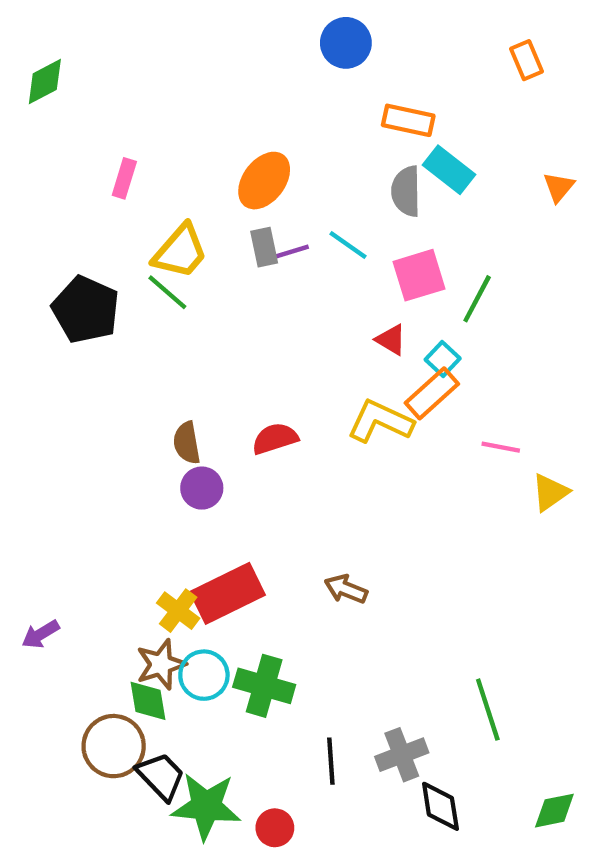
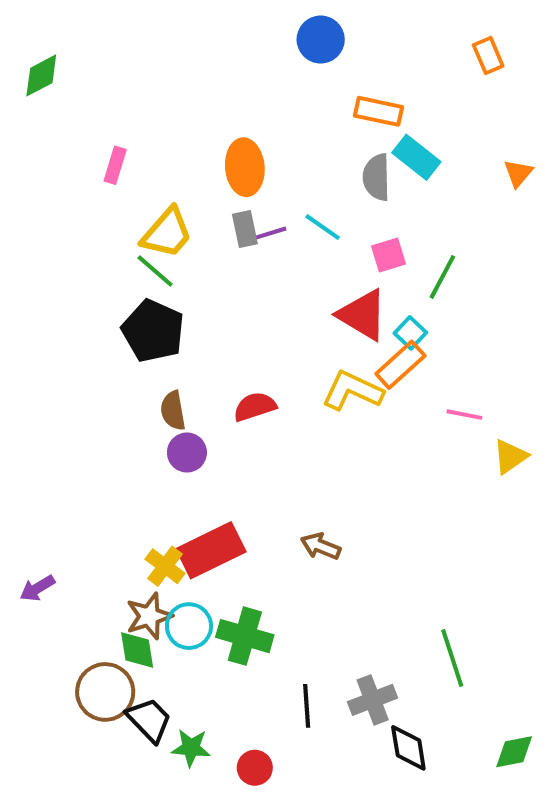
orange ellipse: (264, 181) -> (245, 167), turned -42
pink square: (419, 275) -> (388, 255), size x0.7
black pentagon: (86, 310) -> (153, 331), moved
red triangle: (391, 340) -> (363, 315), size x1.8
green star: (206, 806) -> (191, 748), size x0.6

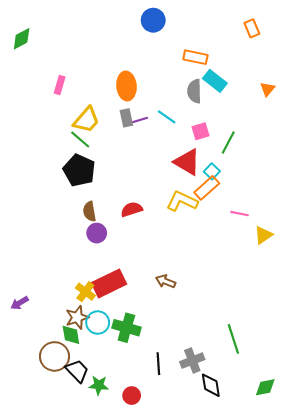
blue circle: (321, 40) -> (153, 20), moved

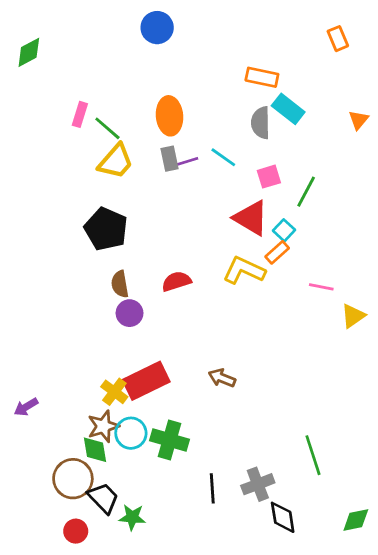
blue circle: (153, 20) -> (157, 28), moved
green line: (80, 139) -> (107, 128), moved
orange rectangle: (207, 188) -> (277, 252), size x0.7
red circle: (132, 396) -> (76, 531), moved

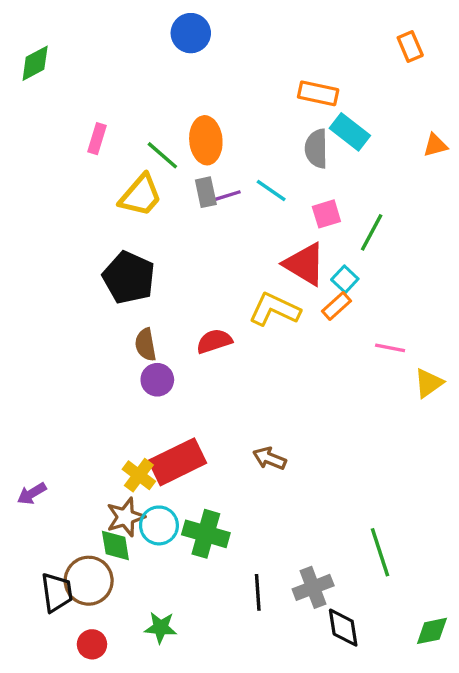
orange triangle: (359, 120) -> (435, 145), turned 35
green line: (107, 128) -> (162, 155), moved
yellow L-shape: (244, 270) -> (275, 309), moved
black trapezoid: (103, 498) -> (57, 592), moved, turned 36

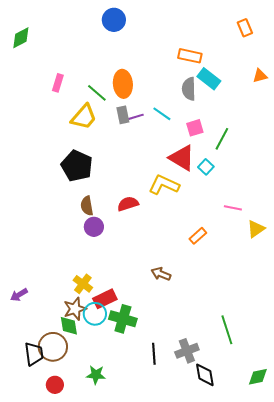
orange triangle: (435, 145) -> (260, 76), moved
orange rectangle: (336, 306) -> (198, 236), moved
red rectangle: (177, 462) -> (105, 299), moved, size x0.7

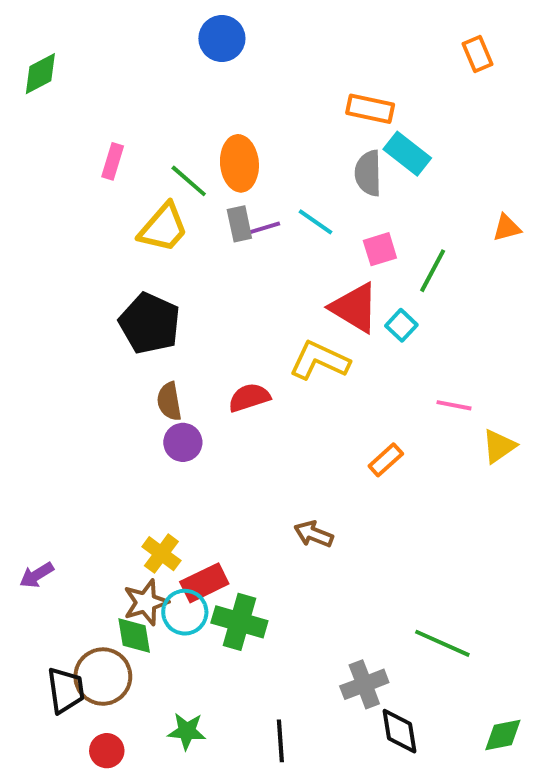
orange triangle: (260, 76) -> (507, 228), moved
green line: (227, 330) -> (442, 643), turned -48
black line: (154, 354) -> (280, 741), moved

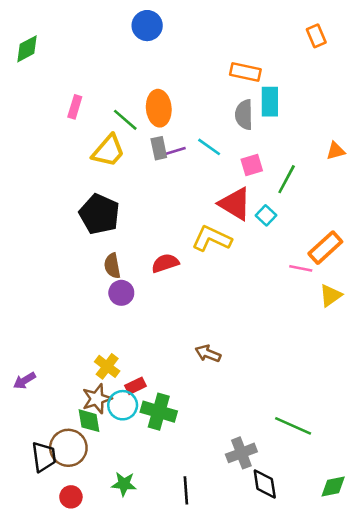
cyan rectangle: (407, 154) -> (270, 102), turned 52
orange rectangle: (386, 460) -> (325, 248), moved, size x1.5
red rectangle: (204, 583) -> (136, 386), size x0.7

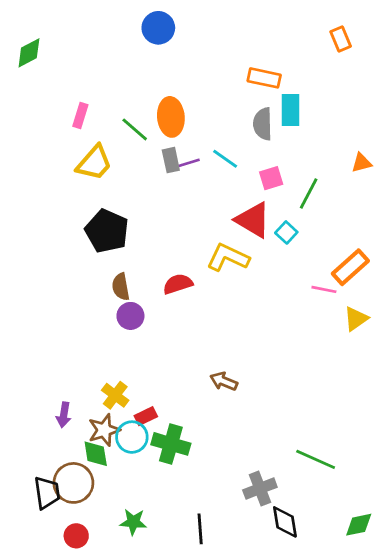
yellow trapezoid: (108, 151) -> (94, 163), moved
purple arrow: (24, 381) -> (64, 415), moved, turned -50

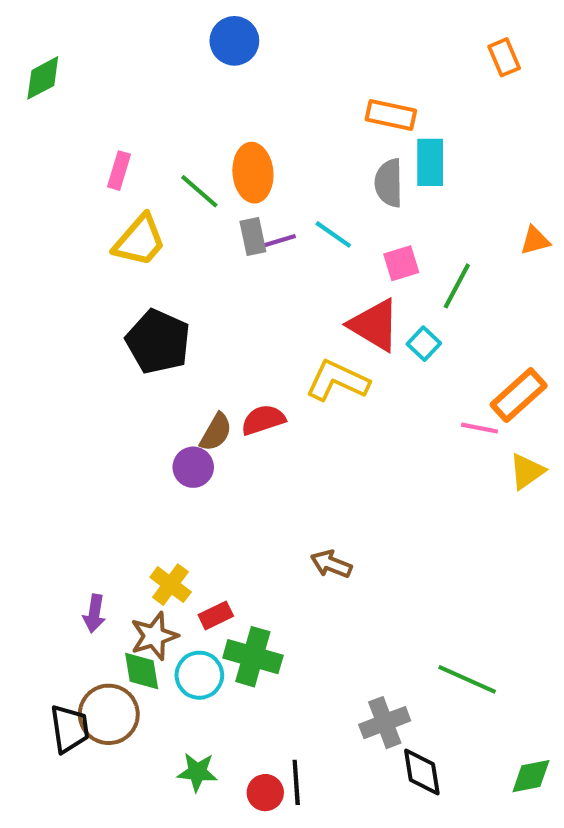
brown semicircle: (121, 287) -> (216, 432), moved, turned -140
cyan circle: (132, 437) -> (199, 675), moved
red circle: (76, 536) -> (265, 793), moved

